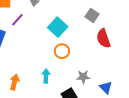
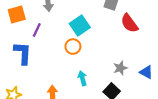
cyan square: (58, 27) -> (80, 25), turned 30
orange circle: (62, 51) -> (73, 47), moved

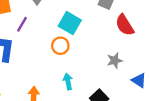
cyan square: (80, 25) -> (70, 23), turned -30
gray star: (120, 68) -> (115, 61), moved

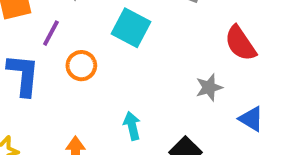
red semicircle: (125, 25) -> (240, 43), moved
orange circle: (60, 46) -> (81, 66), moved

